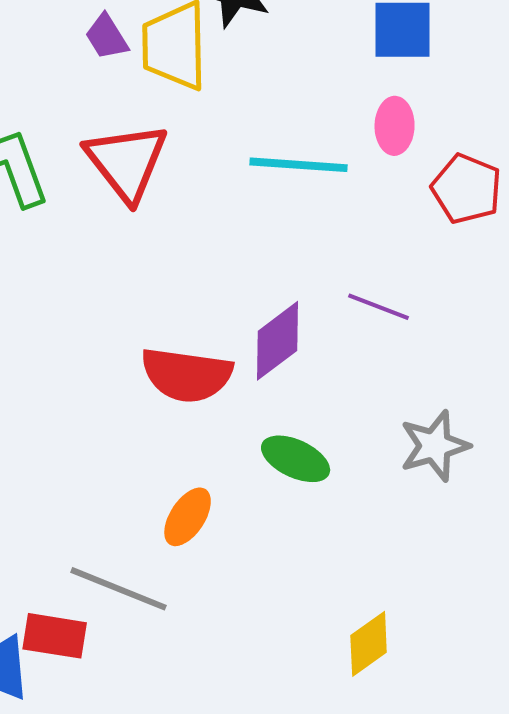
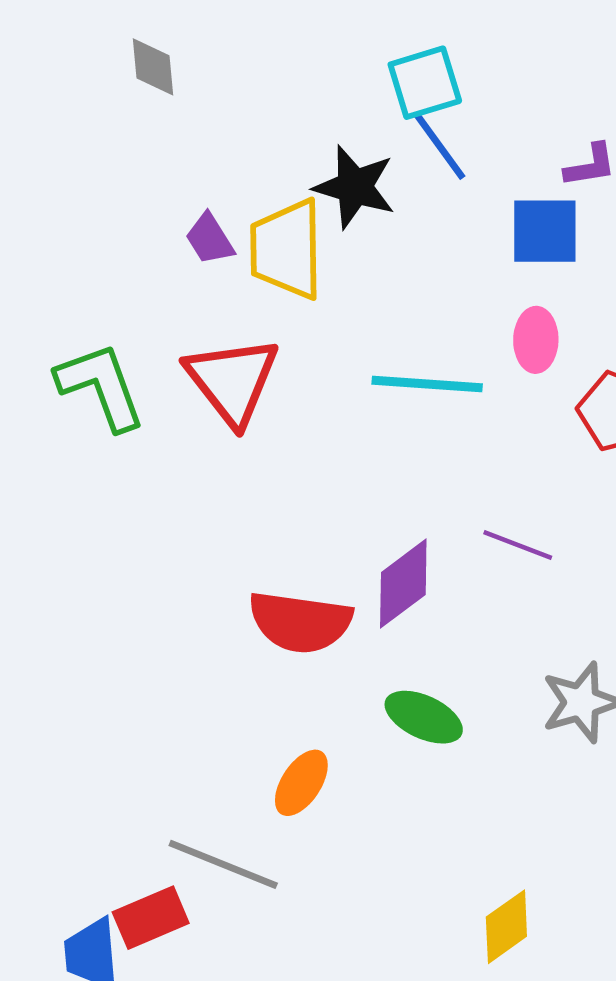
red rectangle: (55, 636) -> (151, 918), turned -32

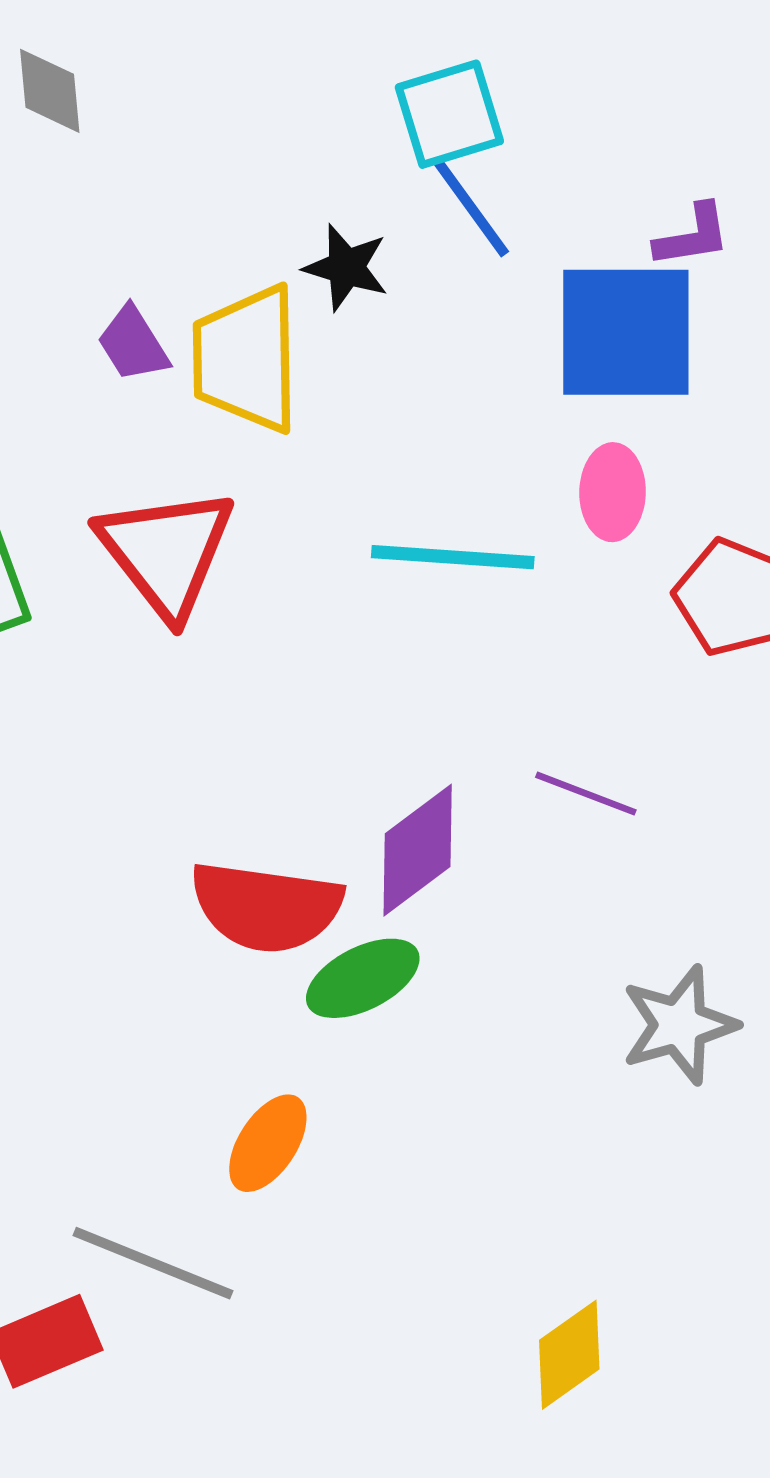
black star: (355, 187) -> (346, 267), size x0.7
blue square: (545, 231) -> (626, 332), size x1.4
green ellipse: (424, 717) -> (363, 978), moved, turned -52

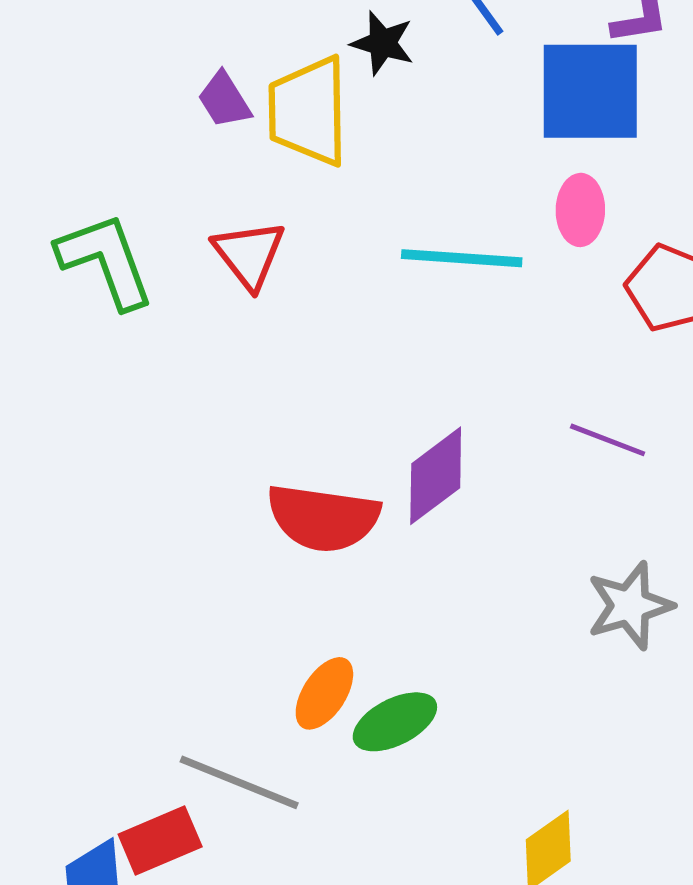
red triangle: (166, 552) -> (249, 254), size x0.7
purple line: (586, 794) -> (608, 440), moved
green ellipse: (363, 978) -> (395, 722), moved

